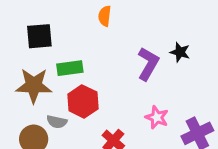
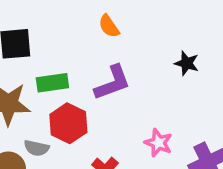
orange semicircle: (105, 16) -> (109, 26), moved, turned -42
purple L-shape: (148, 64) -> (112, 83), moved, turned 40

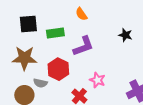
green rectangle: (52, 83) -> (55, 33), moved
pink star: (158, 143) -> (97, 80), moved

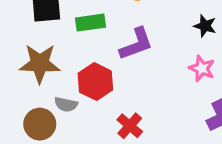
pink star: (97, 80) -> (202, 68), moved

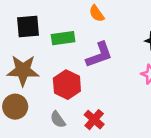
gray semicircle: (66, 104) -> (58, 120), moved, turned 42
brown circle: (40, 124) -> (15, 107), moved

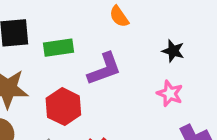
orange semicircle: (97, 13) -> (119, 17), moved

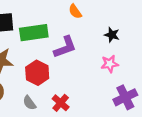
green rectangle: (58, 48) -> (34, 33), size x1.4
pink star: (170, 93) -> (110, 64), turned -30

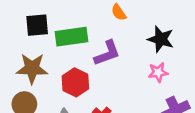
black star: (112, 35) -> (161, 39), size x1.5

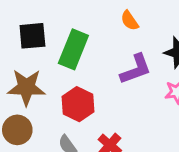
green rectangle: (72, 37) -> (73, 49), turned -60
purple L-shape: (107, 53) -> (136, 69), moved

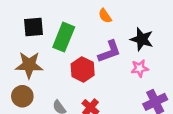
red hexagon: (78, 104) -> (83, 69), moved

